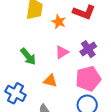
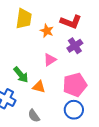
purple cross: (88, 49) -> (75, 46), moved
green arrow: (28, 56) -> (21, 75), moved

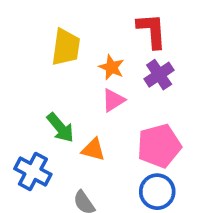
yellow trapezoid: (24, 19) -> (66, 47), moved
red L-shape: (71, 22) -> (152, 31), turned -115
orange star: (47, 31) -> (112, 67), moved

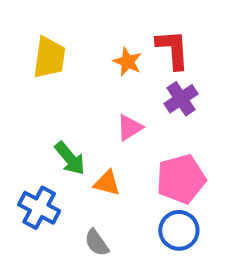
yellow trapezoid: (66, 47) -> (49, 58), moved
orange star: (112, 67) -> (128, 62), moved

